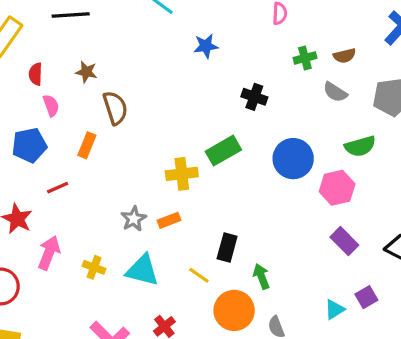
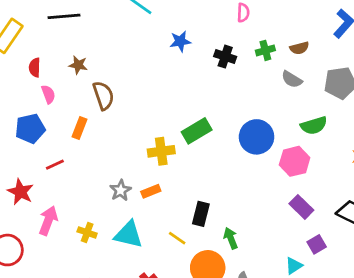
black cross: (254, 97) -> (225, 57), moved
purple square: (366, 297) -> (317, 244), moved

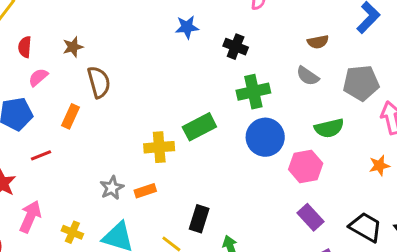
green cross: (265, 50) -> (253, 92), moved, size x1.5
brown star: (78, 65) -> (73, 47), turned -30
pink semicircle: (48, 94) -> (38, 77), turned -114

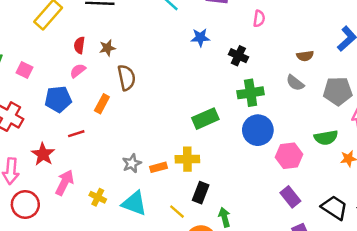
red semicircle: (25, 47) -> (79, 45), moved
green semicircle: (329, 128) -> (326, 138), moved
yellow cross: (159, 147) -> (187, 159), moved

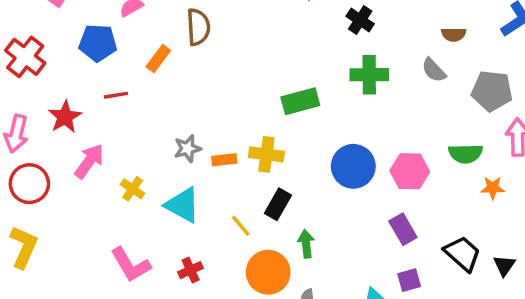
blue circle: (258, 130) -> (353, 166), moved

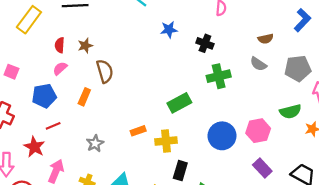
red line: (116, 95) -> (53, 126), moved
gray star: (188, 149) -> (95, 143), moved
orange rectangle: (224, 160) -> (138, 131), moved

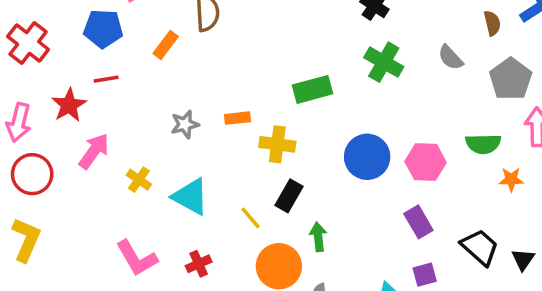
brown semicircle: (266, 39) -> (492, 23), moved, turned -104
gray pentagon: (298, 68) -> (511, 79), turned 30
green cross: (219, 76) -> (384, 62), turned 30
gray star: (95, 143) -> (185, 124), moved

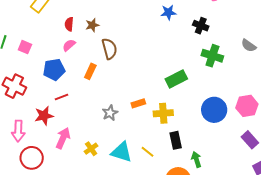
red star: (69, 105) -> (44, 116), turned 30
yellow cross: (139, 180) -> (91, 149), turned 32
black rectangle: (289, 196) -> (176, 140), turned -30
yellow line: (251, 218) -> (148, 152), moved

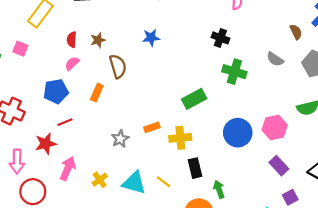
blue star: (168, 12) -> (151, 38), moved
pink square: (25, 47) -> (20, 49), moved

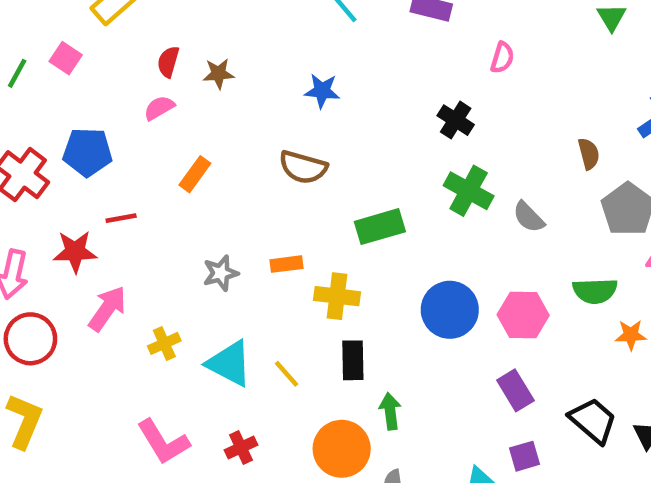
brown semicircle: (296, 32) -> (589, 154), moved
gray semicircle: (275, 59) -> (529, 217), moved
brown semicircle: (118, 66) -> (303, 167), moved, turned 110
blue pentagon: (56, 91) -> (87, 152), moved

